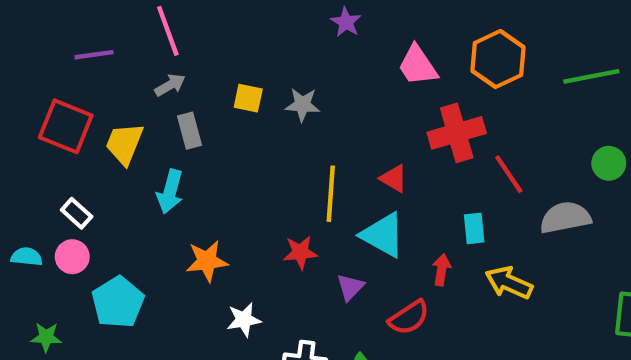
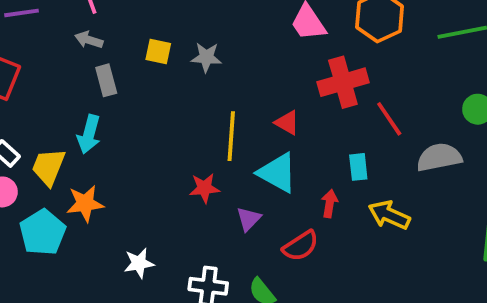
gray arrow: (170, 85) -> (89, 40), turned -132
yellow trapezoid: (124, 144) -> (48, 167), moved
orange star: (207, 261) -> (85, 203), moved
white star: (244, 320) -> (139, 263), moved

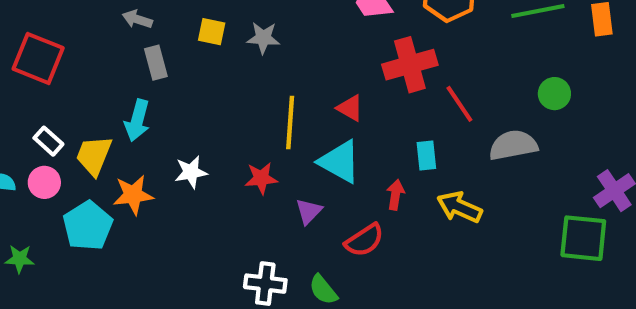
white star: (139, 263) -> (191, 172), moved

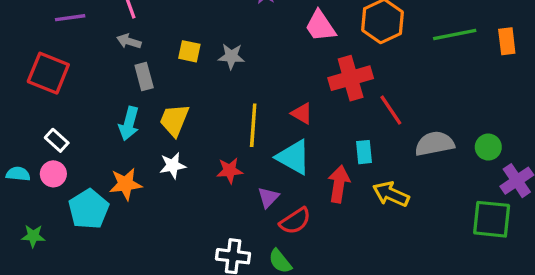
green circle: (554, 94) -> (488, 147), moved
yellow trapezoid: (94, 156) -> (174, 120), moved
red arrow: (395, 195) -> (339, 184), size x1.5
red semicircle: (364, 240) -> (295, 221), moved

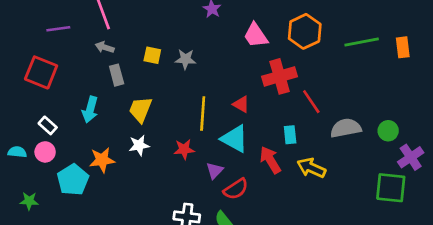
cyan arrow: (129, 124) -> (90, 110), moved
red arrow: (339, 184) -> (270, 160), turned -40

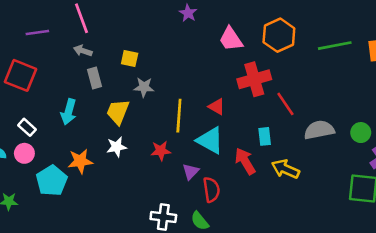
gray star: (185, 59) -> (144, 87), moved
red semicircle: (236, 189) -> (211, 190), turned -65

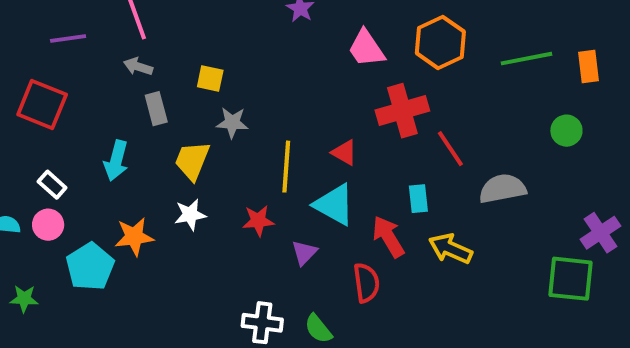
green circle: (361, 133) -> (566, 131), moved
red semicircle: (211, 190) -> (366, 283), moved

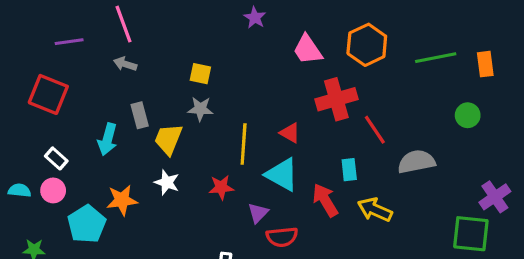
yellow square: (210, 79) -> (200, 74), moved
gray rectangle: (156, 109) -> (140, 115), moved
white star: (190, 215) -> (167, 182), turned 30
red semicircle: (366, 283) -> (282, 237), moved, turned 92

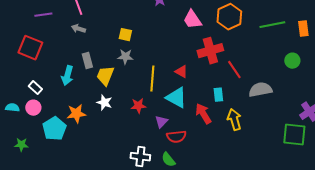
yellow arrow: (375, 210) -> (234, 120), turned 50

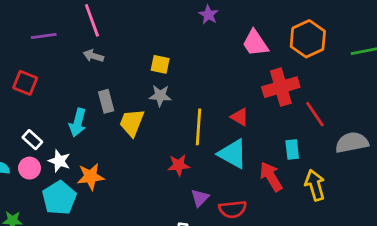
red square: (30, 48) -> (25, 83), size x0.7
white star: (104, 103) -> (59, 161), moved
purple triangle: (161, 122) -> (200, 198), moved

